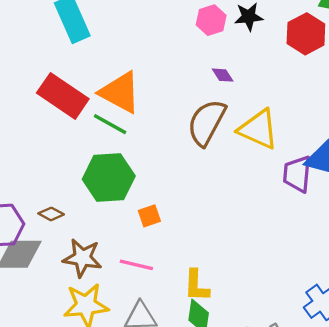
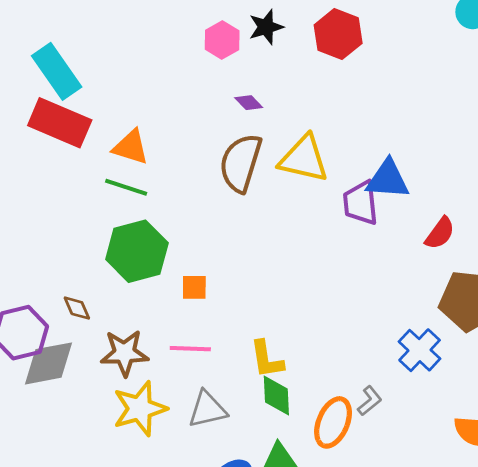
orange triangle: (120, 92) -> (131, 147), size x0.7
red rectangle: (63, 96) -> (60, 123), moved
brown diamond: (51, 214) -> (77, 308), turned 50
orange square: (149, 216) -> (194, 287), turned 30

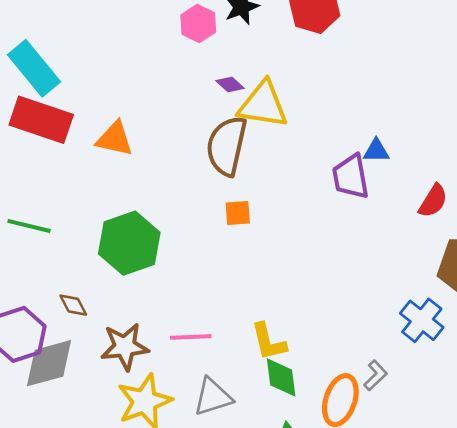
yellow triangle: (304, 159) -> (263, 105), moved
blue triangle: (388, 179) -> (376, 151), size x0.6
green line: (126, 187) -> (29, 226), moved
orange square: (194, 287) -> (238, 213), moved

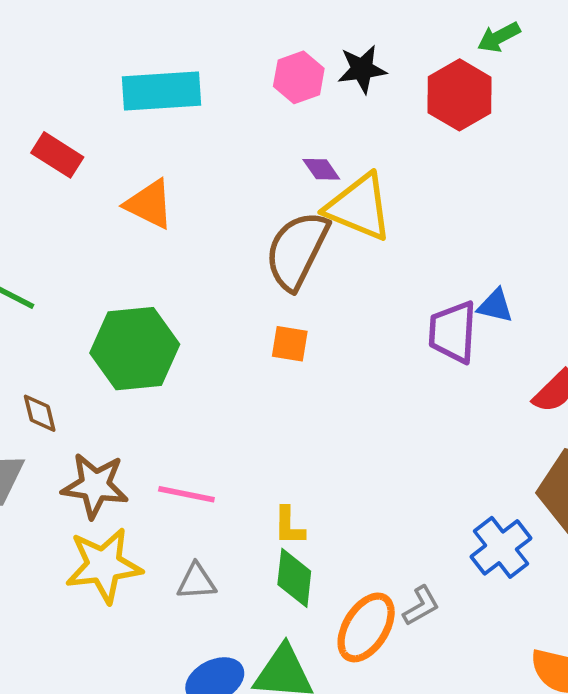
cyan rectangle: (34, 68) -> (162, 91), moved, turned -68
red rectangle: (41, 120) -> (57, 155), size x0.6
yellow L-shape: (269, 342) -> (289, 526), size x0.7
gray triangle: (213, 397) -> (196, 582), size x0.7

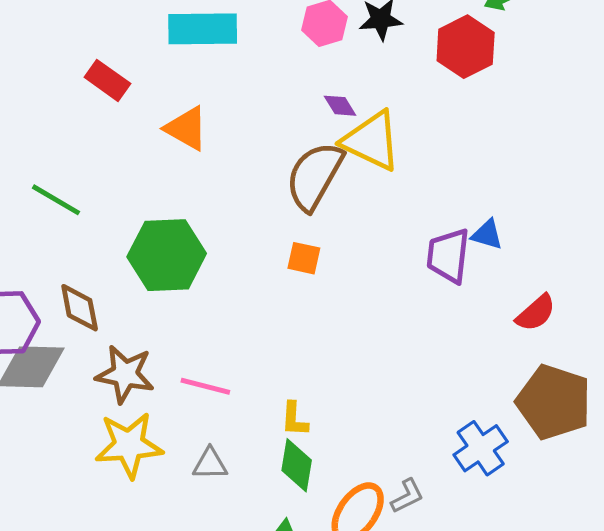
brown diamond: (40, 413) -> (80, 308), size x1.4

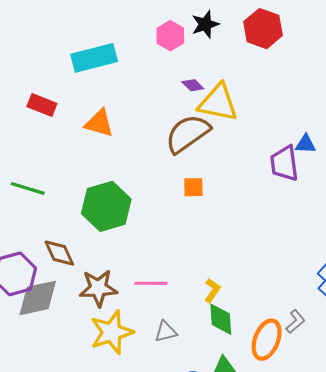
brown semicircle: (314, 176) -> (188, 134), turned 39
yellow L-shape: (294, 419) -> (212, 290), turned -135

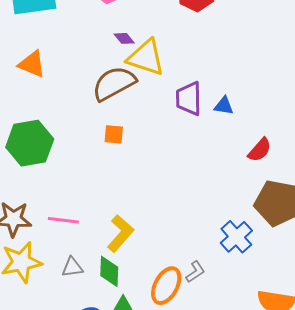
purple trapezoid: (284, 163) -> (189, 99), moved
yellow L-shape: (212, 290) -> (120, 233), size x1.6
green diamond: (221, 319) -> (109, 271), moved

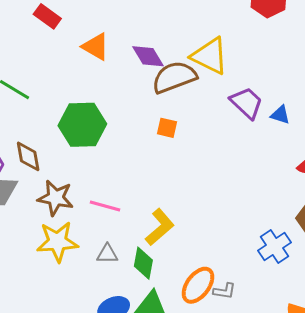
purple diamond: (124, 38) -> (148, 56), moved, size x1.6
purple trapezoid: (189, 99) -> (247, 103), turned 126
gray L-shape: (195, 272) -> (224, 291), moved, turned 35

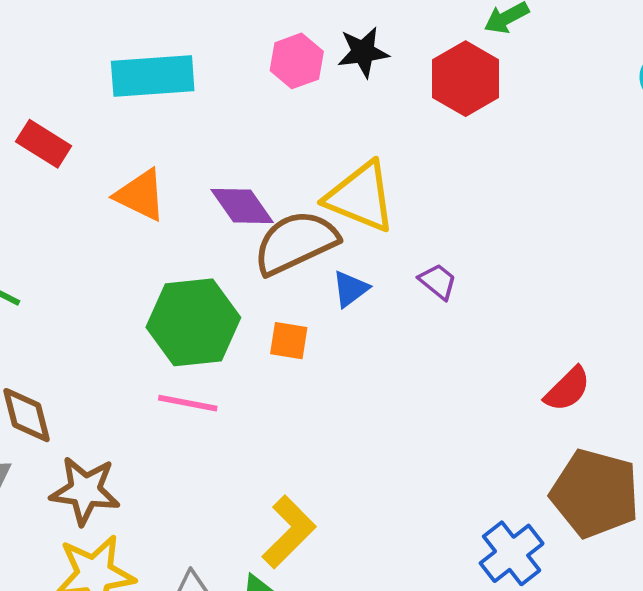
purple trapezoid: (247, 103) -> (438, 281), size x0.6
blue triangle: (280, 115) -> (350, 289), moved, turned -50
green hexagon: (82, 125) -> (193, 322), moved
pink line: (105, 206) -> (188, 403), moved

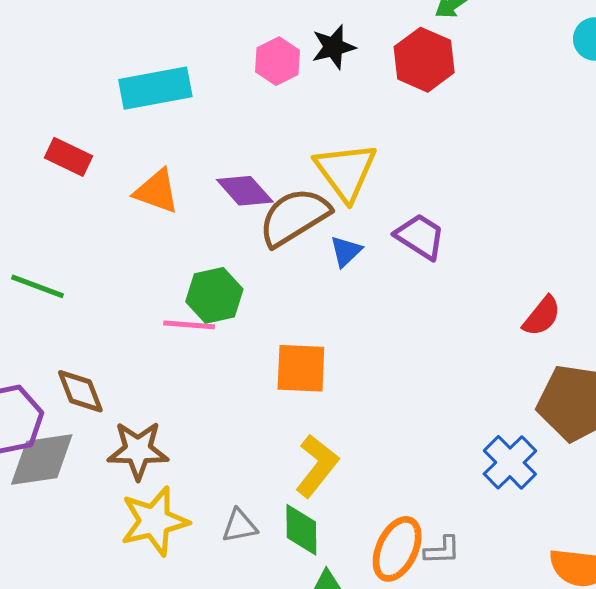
yellow triangle: (361, 197) -> (346, 171), turned 38
purple trapezoid: (438, 281) -> (420, 236), size x1.5
green hexagon: (193, 322) -> (214, 295), size x0.7
orange square: (289, 341) -> (301, 368), moved, size x1.6
pink line: (188, 403) -> (189, 325), moved

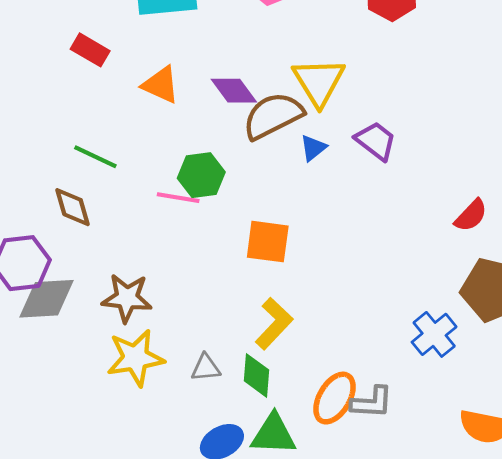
green line: (38, 286) -> (95, 157), moved
brown diamond: (80, 391) -> (73, 207), moved
gray L-shape: (442, 550) -> (372, 402), size x1.4

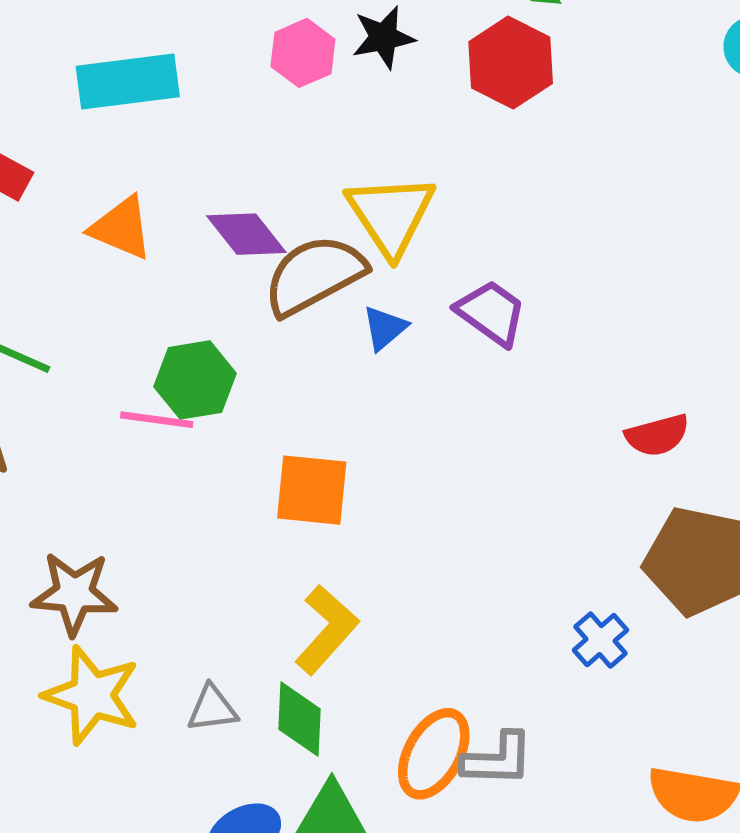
red semicircle: (471, 215) -> (657, 435), turned 33
blue cross: (434, 334) -> (600, 640), size x0.7
yellow star: (135, 358) -> (92, 695), turned 30

